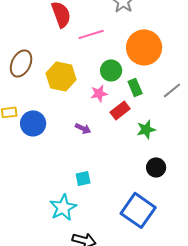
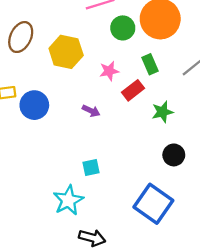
green circle: (111, 70) -> (123, 28), moved

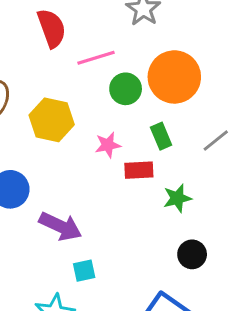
red rectangle: (133, 90) -> (139, 170), turned 35
purple arrow: (91, 111) -> (60, 226), moved, size x1.8

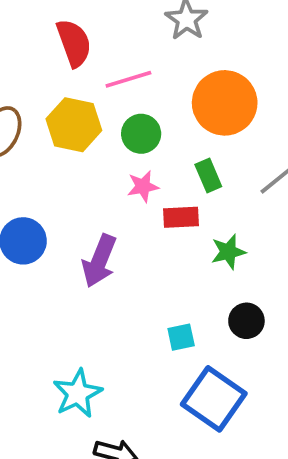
green circle: (126, 89) -> (141, 134), moved
yellow hexagon: (52, 120) -> (74, 125), moved
purple arrow: (60, 226) -> (99, 261), moved, turned 87
cyan square: (84, 271) -> (181, 337), moved

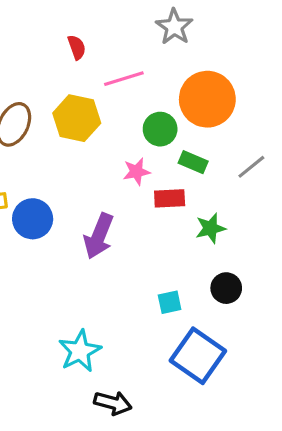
red semicircle: (74, 43) -> (77, 47), size x0.6
green circle: (141, 134) -> (160, 129), moved
green rectangle: (208, 176) -> (193, 162), turned -44

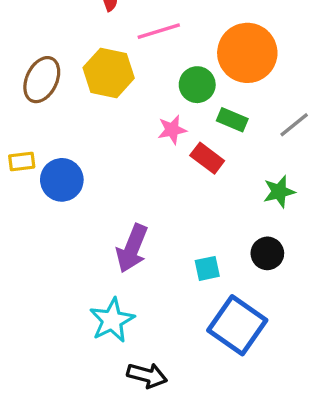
red rectangle: (170, 198) -> (207, 158), turned 40
green star: (210, 228) -> (279, 192), moved
purple arrow: (99, 236) -> (132, 248), moved

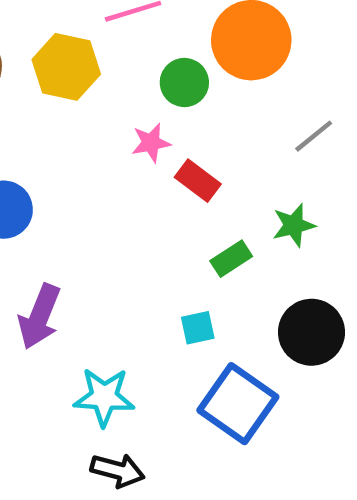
green rectangle: (232, 120) -> (231, 259), moved, turned -56
purple arrow: (132, 248) -> (39, 317), moved
black circle: (267, 253) -> (311, 332), moved, size x1.5
cyan star: (112, 320) -> (104, 397), moved, turned 30

